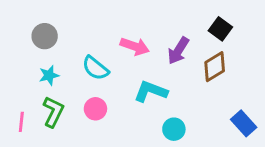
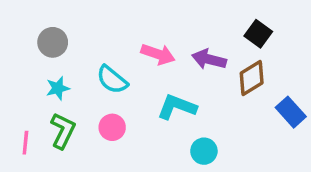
purple arrow: (178, 51) -> (209, 59), turned 72
blue rectangle: (244, 123) -> (291, 112), moved

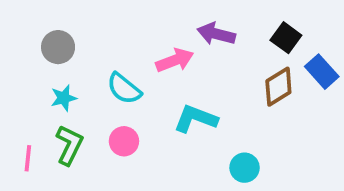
pink arrow: (158, 54) -> (175, 60), turned -40
purple arrow: (209, 59) -> (216, 34), moved
blue rectangle: (291, 112) -> (322, 72), moved
cyan circle: (204, 151) -> (245, 168), moved

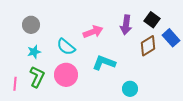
purple arrow: (216, 34) -> (126, 25), moved, turned -96
pink circle: (124, 141) -> (66, 75), size x1.5

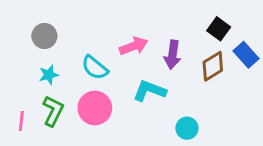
purple arrow: (126, 25) -> (173, 55), moved

